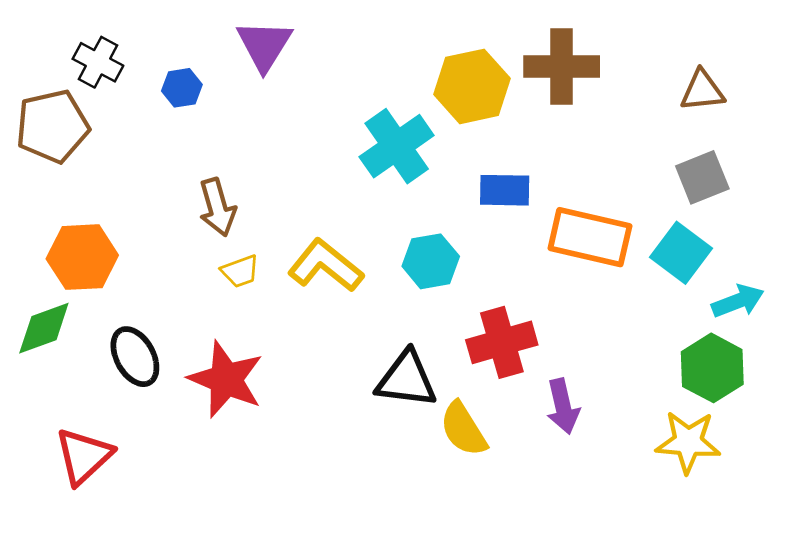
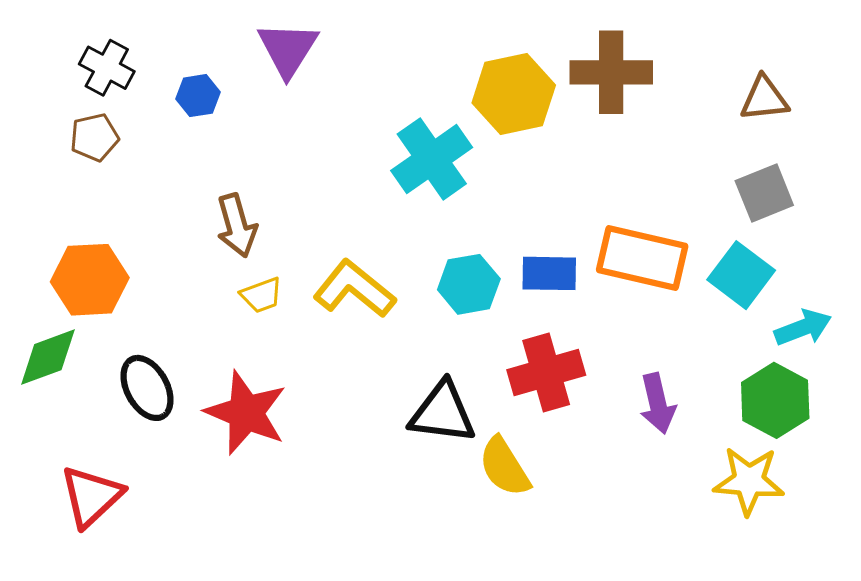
brown pentagon: (52, 126) -> (94, 137), moved, size x0.6
blue rectangle: (505, 190) -> (549, 273), moved
purple arrow: (563, 406) -> (658, 403), moved

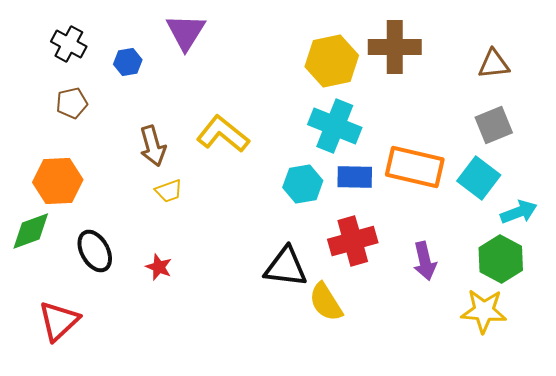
brown pentagon: (94, 137) -> (72, 103), moved
cyan cross: (432, 159) -> (335, 126), moved, turned -33
yellow L-shape: (354, 289) -> (223, 134), moved
red star: (246, 413) -> (159, 267), size x0.5

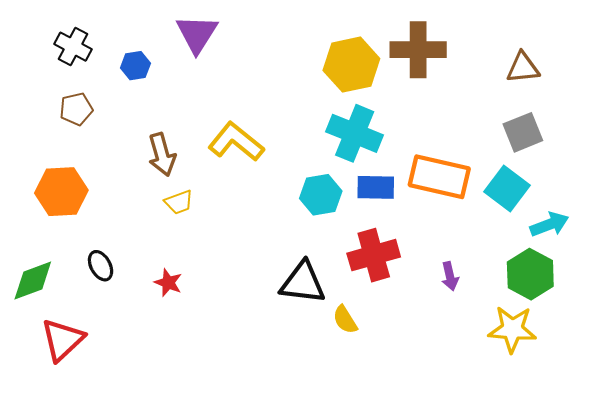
green diamond: (31, 231) -> (33, 281), moved
black ellipse: (95, 251) -> (101, 266), size x0.7
purple arrow: (425, 261) -> (450, 276), size x0.7
yellow semicircle: (326, 302) -> (345, 320), size x0.7

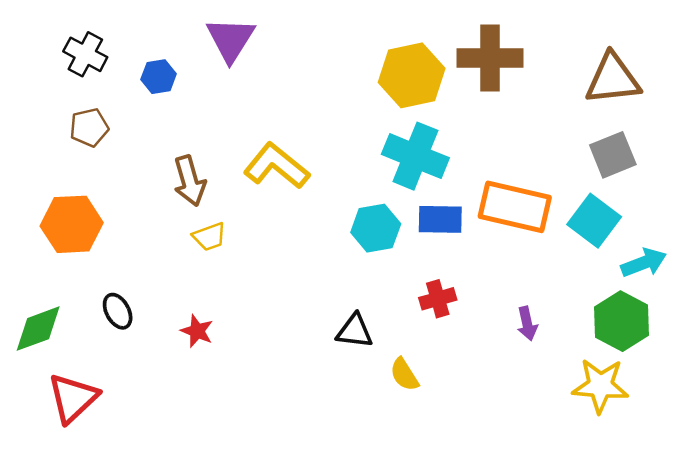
brown triangle: (523, 68) -> (613, 79), size x1.4
red cross: (374, 255) -> (438, 299), size x0.6
black triangle: (303, 283) -> (355, 331), size x0.7

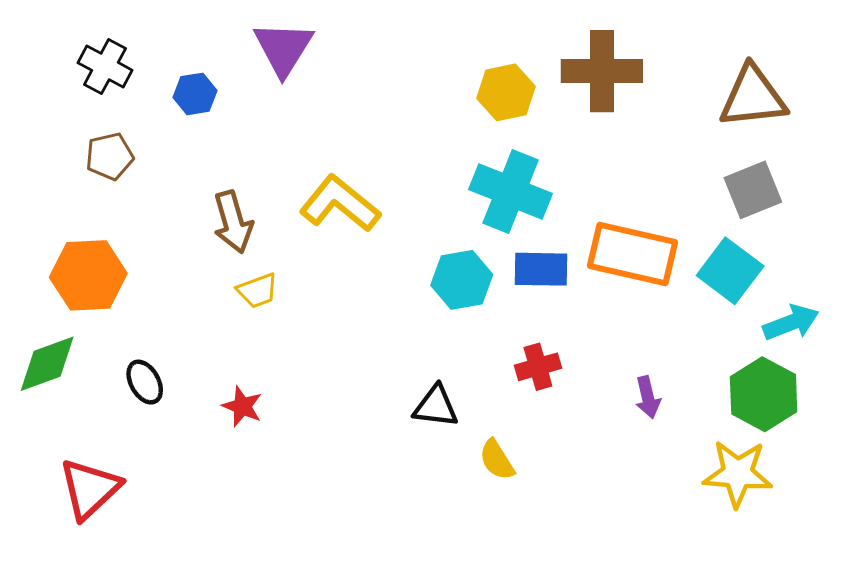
yellow hexagon: (412, 75) -> (506, 92), size x0.7
green diamond: (38, 329) -> (47, 364), moved

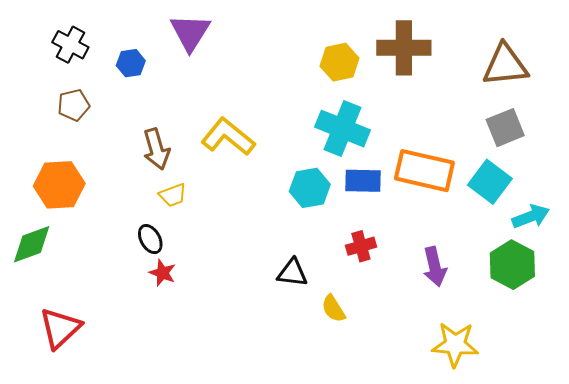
black ellipse: (145, 382) -> (150, 239), moved
purple arrow: (648, 397) -> (435, 267), size x1.4
yellow star: (738, 474) -> (455, 344), moved

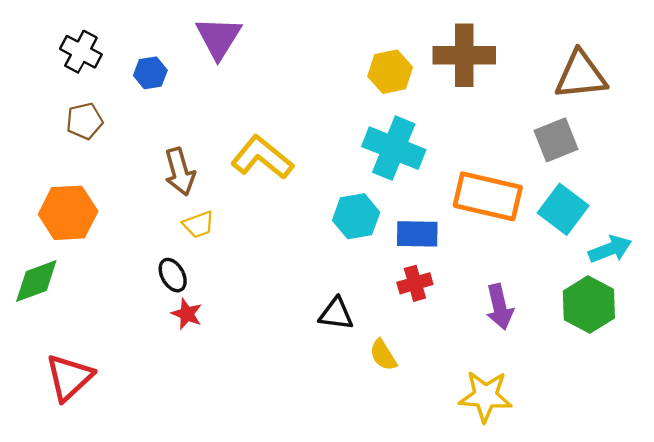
gray square: (505, 128) -> (556, 140), moved
blue rectangle: (363, 181) -> (417, 234), moved
yellow star: (455, 344) -> (485, 396), moved

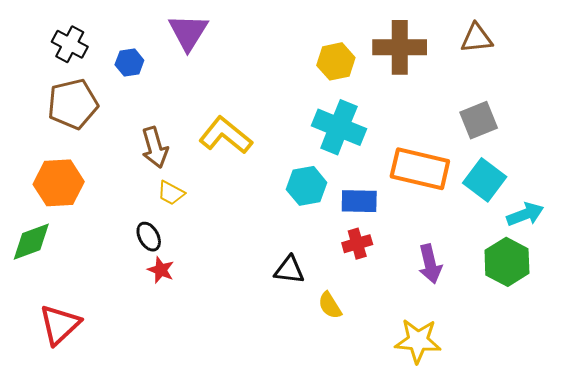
brown triangle: (581, 75) -> (477, 38), moved, size x0.7
brown pentagon: (85, 121) -> (73, 104), size x1.6
yellow trapezoid: (199, 225) -> (171, 193), turned 48

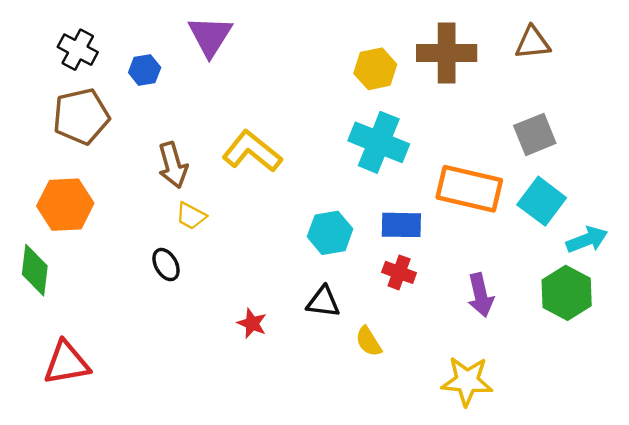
cyan hexagon: (307, 186) -> (330, 233), moved
green diamond: (31, 242) -> (35, 270), turned -63
red cross: (357, 244) -> (399, 272), turned 36
red star: (161, 270) -> (252, 323), moved
red triangle: (60, 325) -> (66, 363), turned 33

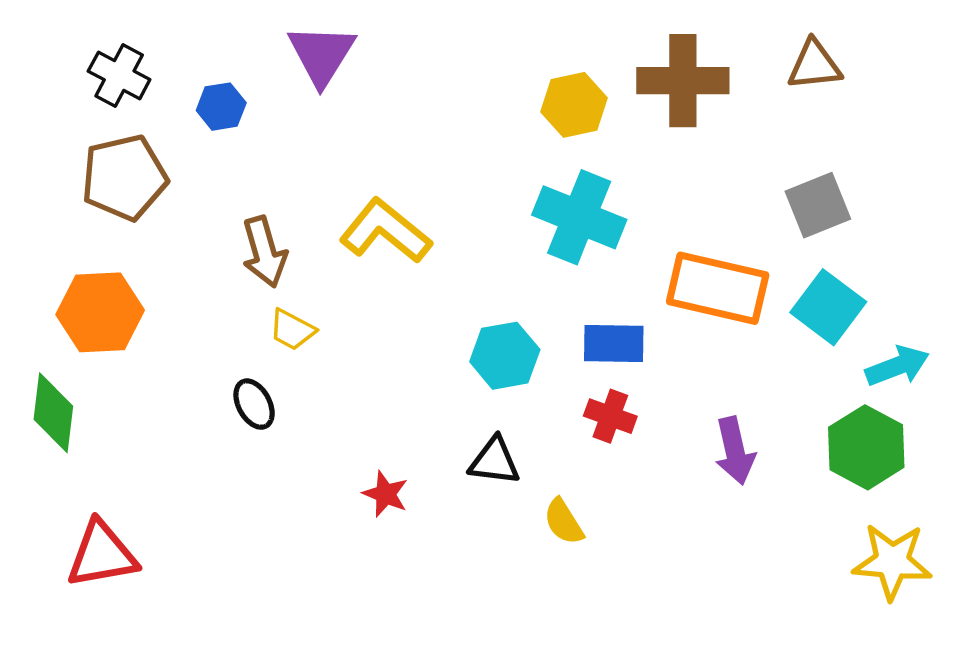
yellow star: (467, 381) -> (892, 561), moved

